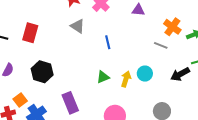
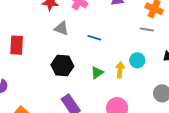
blue line: (108, 42) -> (94, 38), turned -48
black hexagon: (42, 72) -> (62, 65), moved

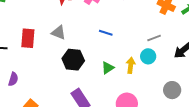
gray triangle: (61, 28) -> (59, 32), moved
gray line: (147, 29) -> (154, 38), moved, turned -32

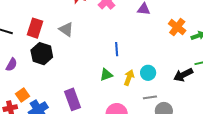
blue line: (106, 33) -> (117, 49), moved, turned 56
gray line: (154, 38) -> (150, 97), moved
black hexagon: (73, 60) -> (42, 54), moved

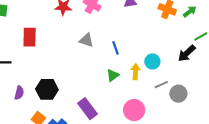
red rectangle: (35, 28) -> (30, 37), moved
gray triangle: (66, 29) -> (86, 40), moved
black hexagon: (42, 54) -> (47, 89), moved

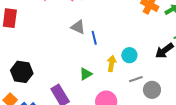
gray triangle: (86, 40) -> (78, 27), moved
green triangle: (113, 75) -> (86, 74), moved

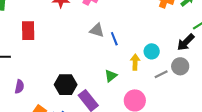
black hexagon: (22, 72) -> (66, 85), moved
gray circle: (152, 90) -> (180, 66), moved

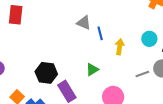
cyan circle: (152, 51) -> (149, 39), moved
yellow arrow: (135, 62) -> (120, 47), moved

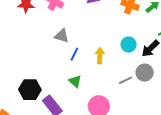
blue line: (100, 33) -> (74, 54), moved, turned 48
green triangle: (92, 70) -> (75, 81), turned -40

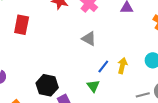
blue line: (74, 54) -> (103, 67), moved

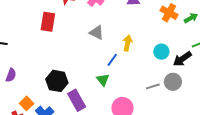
red rectangle: (22, 25) -> (48, 22), moved
yellow arrow: (122, 66) -> (128, 43), moved

